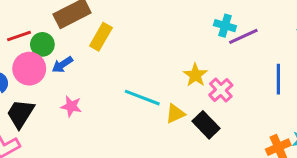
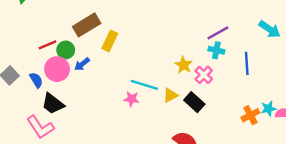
cyan cross: (225, 26) -> (216, 50), moved
pink star: (71, 106) -> (132, 99), moved
black trapezoid: (20, 114) -> (53, 104), turned -80

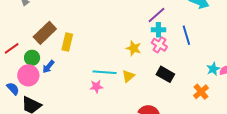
red line: (47, 45) -> (12, 48), moved
pink cross: (204, 75) -> (159, 45), moved
black rectangle: (194, 102) -> (165, 74), moved
orange cross: (250, 115) -> (201, 92), moved

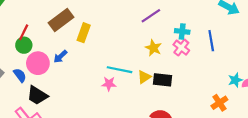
purple line: (156, 15) -> (151, 16), moved
red line: (12, 48) -> (24, 32), turned -35
green circle: (32, 58) -> (24, 45), moved
black rectangle: (165, 74) -> (162, 80), moved, turned -30

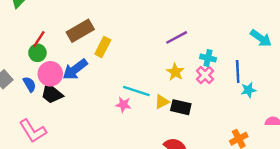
blue arrow: (60, 56) -> (75, 69), size x1.6
cyan star: (235, 80) -> (249, 90), moved
black trapezoid: (37, 95) -> (52, 94), moved

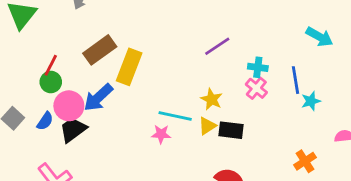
yellow rectangle: (103, 47) -> (129, 67), size x1.4
yellow star: (175, 72) -> (212, 99), moved
blue semicircle: (30, 84) -> (45, 121), turned 70
black trapezoid: (52, 94) -> (73, 130), turned 110

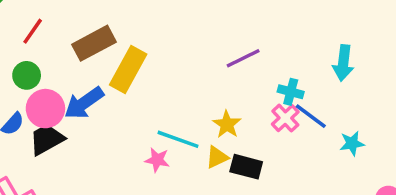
cyan arrow: (319, 37) -> (343, 63), moved, turned 60
red line: (51, 65) -> (33, 31), moved
blue line: (296, 80) -> (311, 116), moved, turned -52

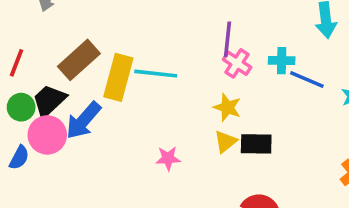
purple line: (243, 58) -> (227, 39), turned -44
pink cross: (285, 118) -> (237, 63), moved
black trapezoid: (47, 139) -> (49, 101), moved
cyan line: (178, 139) -> (156, 74), moved

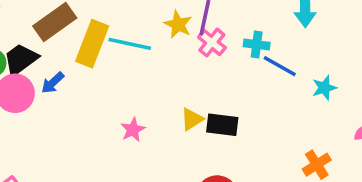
yellow star: (227, 107) -> (178, 24), moved
blue arrow: (83, 120) -> (53, 83), size x0.6
pink star: (168, 158) -> (133, 130), turned -30

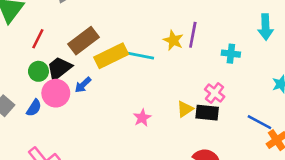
pink cross: (212, 42) -> (215, 93), moved
yellow rectangle: (92, 44) -> (111, 56), turned 44
blue line: (280, 66) -> (259, 122), moved

